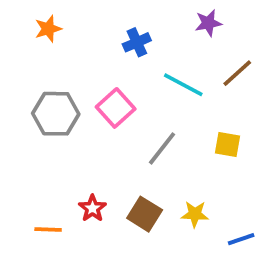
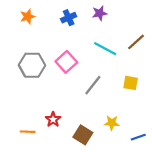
purple star: (208, 23) -> (100, 13), moved
blue cross: (137, 42) -> (69, 18), moved
brown square: (145, 214) -> (83, 135), moved

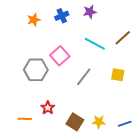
orange star: (28, 17) -> (34, 20), moved
gray hexagon: (32, 65) -> (36, 70), moved
yellow star: (112, 123) -> (99, 122), moved

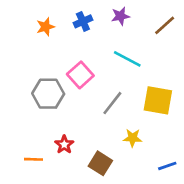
brown line: (123, 38) -> (165, 25), moved
yellow square: (118, 75) -> (158, 100), size x1.6
yellow star: (99, 122) -> (132, 138), moved

